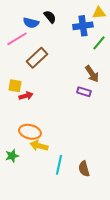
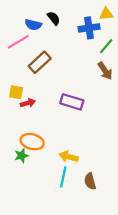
brown arrow: (92, 74) -> (105, 71), moved
purple rectangle: (84, 92) -> (72, 102), moved, size x1.5
yellow arrow: (39, 146) -> (69, 157), moved
green star: (12, 156) -> (21, 156), moved

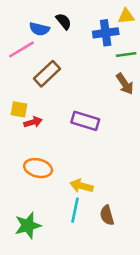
green line: (106, 46) -> (126, 55), turned 42
green star: (21, 156) -> (28, 225), moved, size x1.5

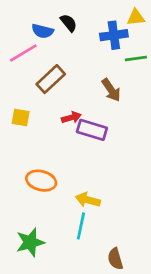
brown arrow: (125, 84) -> (111, 90), moved
red arrow: (33, 122) -> (71, 118), moved
brown semicircle: (107, 215) -> (115, 259), moved

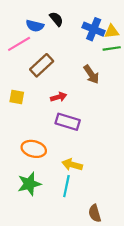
yellow triangle: (136, 17) -> (112, 31), moved
blue cross: (114, 35) -> (94, 29), turned 30
purple rectangle: (92, 130) -> (68, 122), moved
green star: (30, 242) -> (29, 184), moved

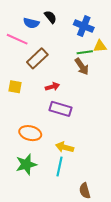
yellow triangle: (112, 31) -> (100, 46), moved
pink line: (19, 44) -> (17, 39), turned 55
green line: (112, 48) -> (85, 52), moved

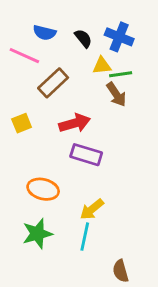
black semicircle: (50, 17) -> (83, 38), moved
yellow triangle: (100, 46) -> (102, 66), moved
yellow square: (15, 87) -> (22, 123), turned -32
red arrow: (52, 87) -> (75, 123), size x1.5
yellow arrow: (65, 147) -> (92, 209), turned -54

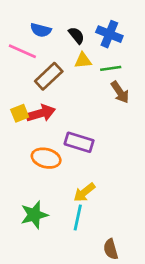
yellow triangle: (102, 66) -> (83, 60), moved
brown arrow: (116, 94) -> (120, 92), moved
red arrow: (75, 123) -> (41, 113), moved
orange ellipse: (43, 189) -> (46, 158), moved

